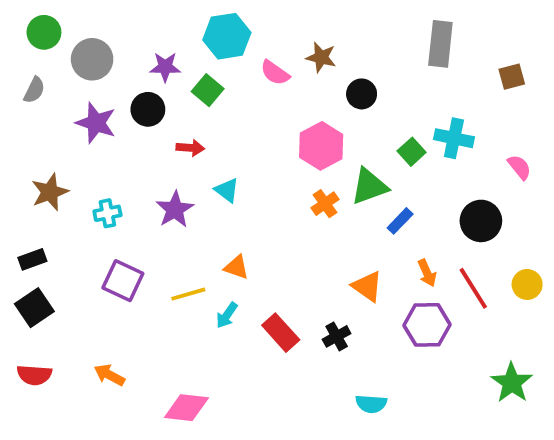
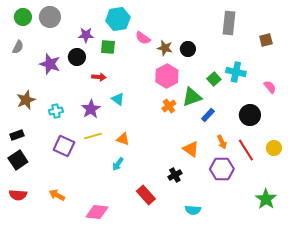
brown star: (321, 57) -> (165, 48), moved
gray circle: (92, 59) -> (50, 17), moved
green square: (208, 90) -> (108, 47), turned -35
yellow line: (188, 294) -> (93, 136), moved
red rectangle: (281, 333) -> (146, 195), moved

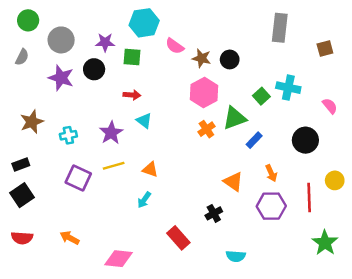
gray circle: (50, 17) -> (61, 40), moved
red arrow: (99, 77) -> (132, 95), moved
red line: (246, 150) -> (309, 198), moved, turned 30

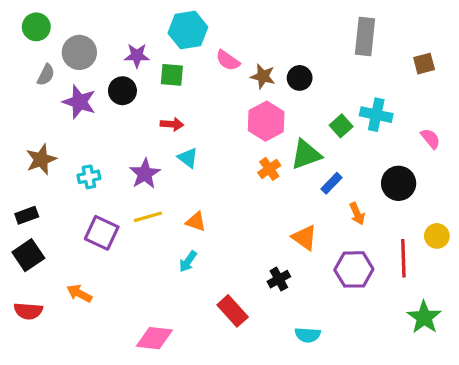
gray semicircle: (22, 57) -> (46, 75), moved
orange arrow: (271, 173) -> (357, 214), moved
orange arrow: (70, 238) -> (79, 293), moved

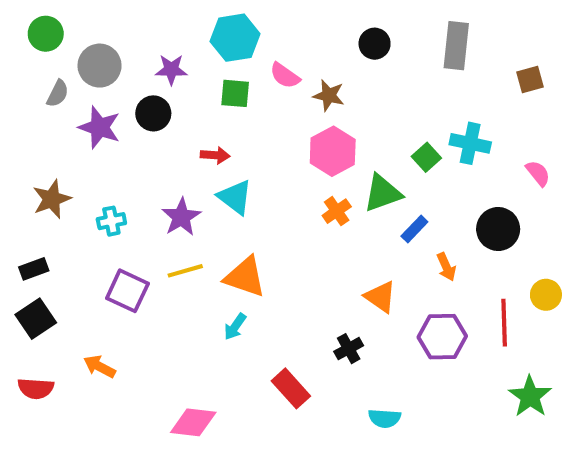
green square: (172, 75) -> (235, 93), moved
black circle: (300, 78) -> (375, 44), moved
cyan triangle: (188, 158) -> (235, 197), size x1.4
orange triangle: (196, 222) -> (245, 277), size x1.6

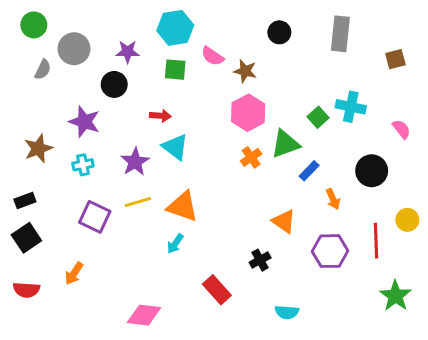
purple star: (100, 127) -> (84, 122), moved
orange arrow: (100, 367) -> (74, 273), turned -85

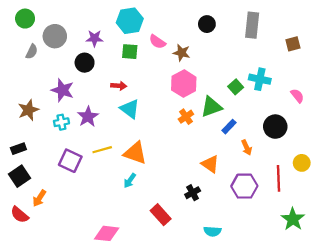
purple star: (135, 162) -> (88, 117), moved
orange arrow: (74, 273) -> (39, 198), moved
red semicircle: (26, 290) -> (20, 215), turned 36

